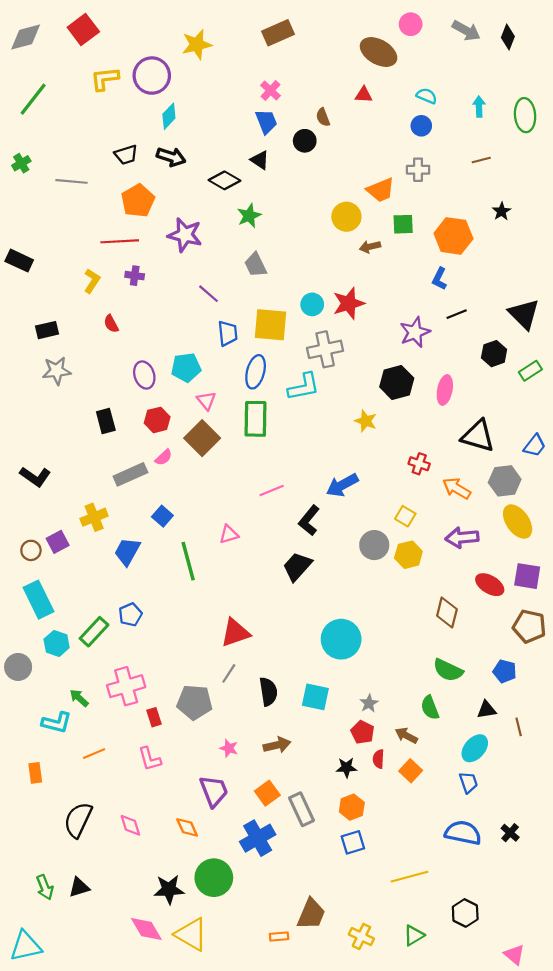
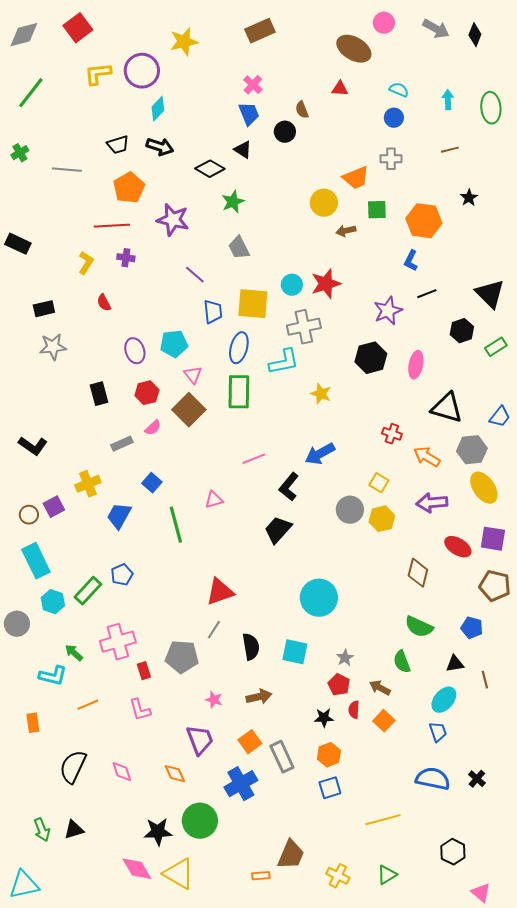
yellow star: (366, 421) -> (321, 394), moved
gray rectangle: (130, 474) -> (122, 444), size x0.7
black hexagon: (465, 913) -> (453, 852), moved

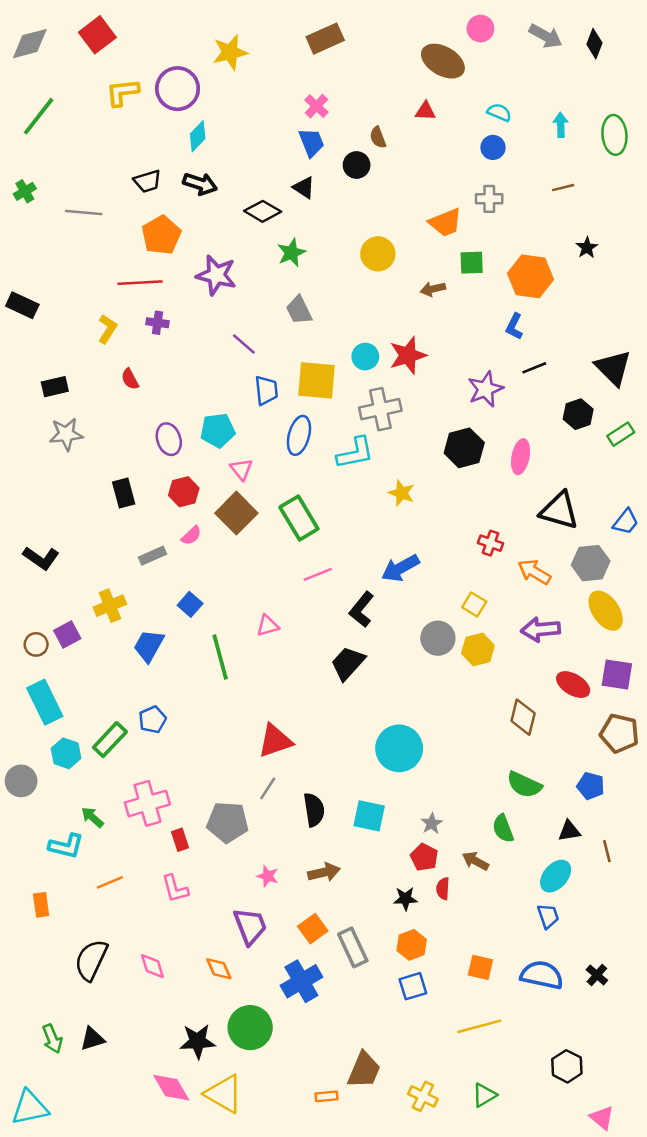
yellow circle: (324, 203) -> (378, 254), moved
green rectangle: (239, 392) -> (299, 518), moved, turned -32
orange square: (384, 721) -> (480, 967), moved, turned -30

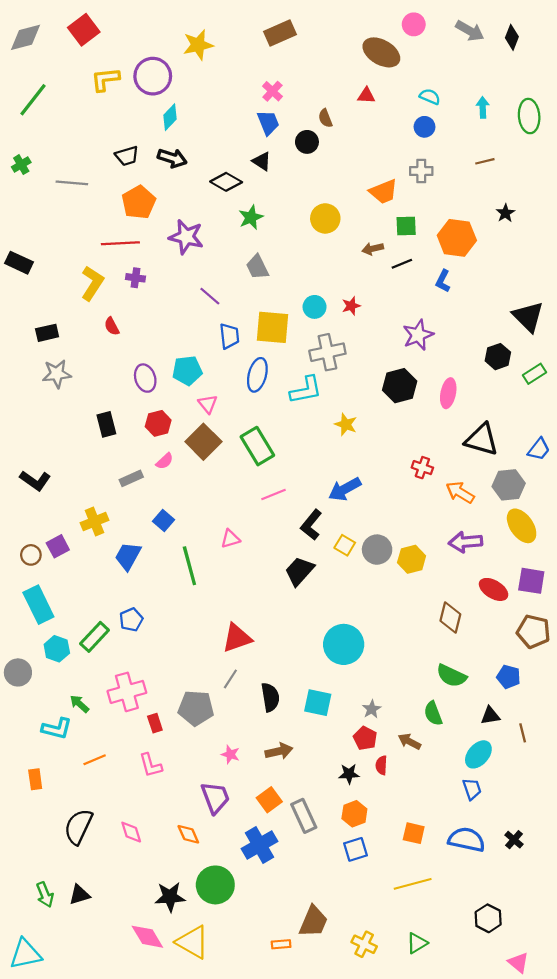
yellow L-shape: (107, 329) -> (92, 283), size x1.4
red star: (408, 355) -> (351, 306), size x0.6
black line: (534, 368) -> (402, 264), moved
yellow square: (474, 604) -> (345, 545), moved

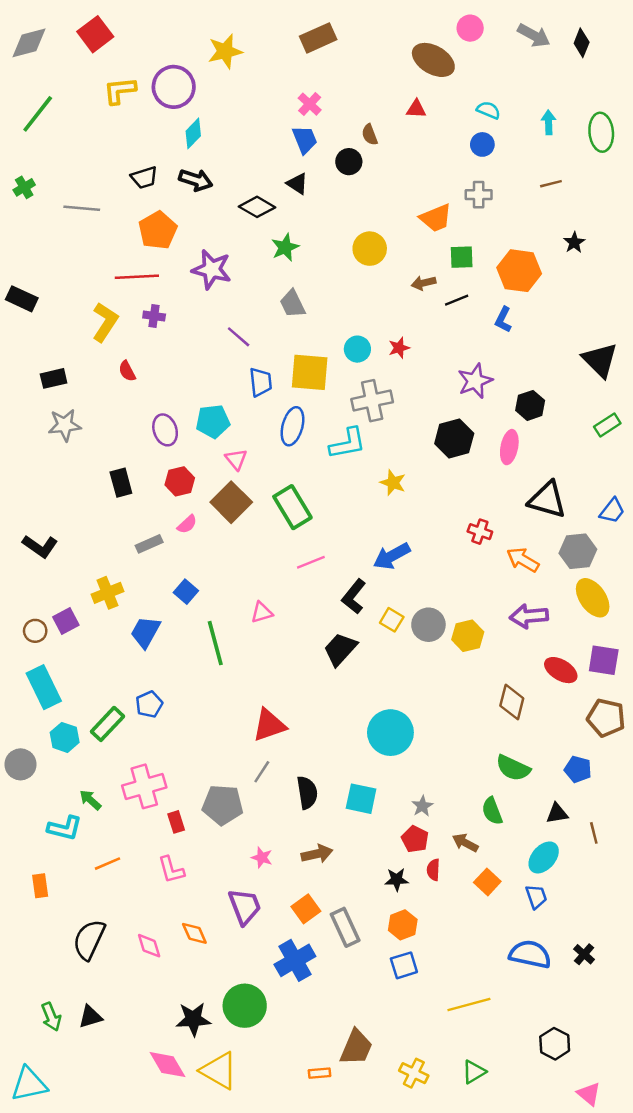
black hexagon: (498, 357) -> (530, 405), moved
orange square: (414, 833) -> (487, 882), moved, turned 30
orange diamond: (188, 834) -> (194, 933), moved

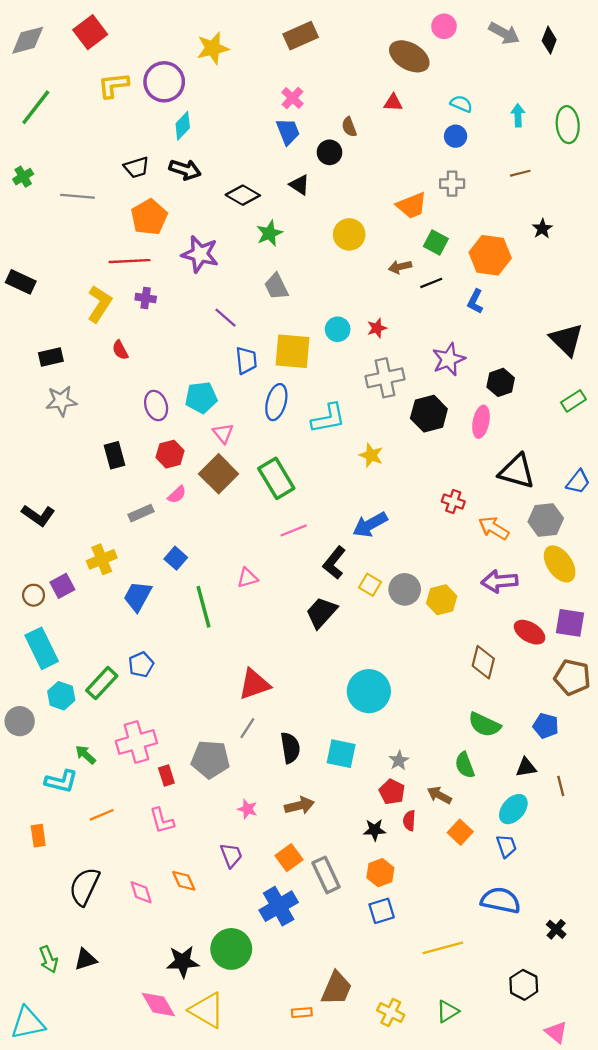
black triangle: (297, 184) -> (299, 185), moved
green square: (462, 257) -> (436, 243), turned 30
gray cross: (372, 401) -> (385, 378), moved
purple trapezoid: (245, 906) -> (231, 855), size x0.7
black cross: (584, 954) -> (556, 929), moved

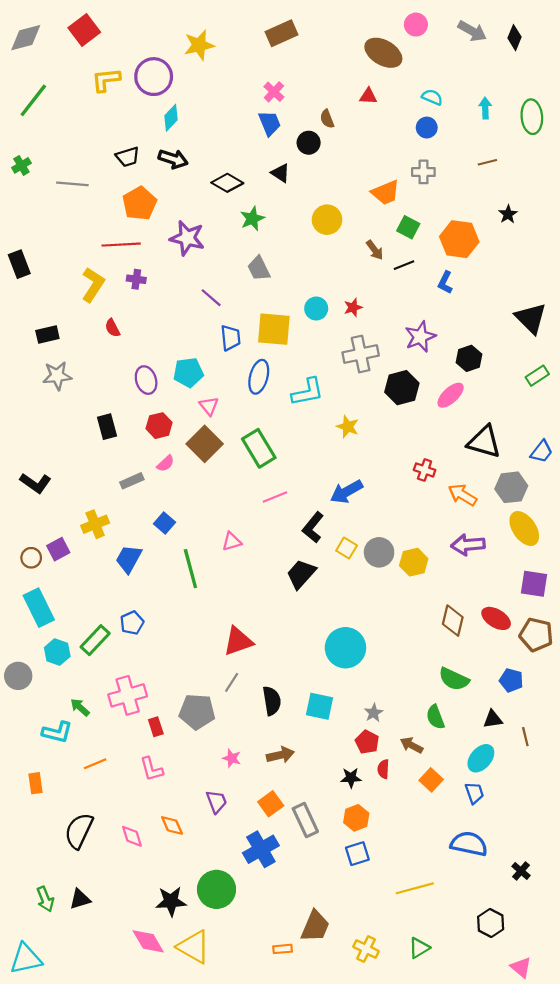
brown arrow: (400, 267) -> (375, 250), turned -114
black rectangle: (21, 282) -> (19, 264), turned 44
pink ellipse: (481, 422) -> (451, 395), turned 36
red ellipse: (530, 632) -> (496, 618), moved

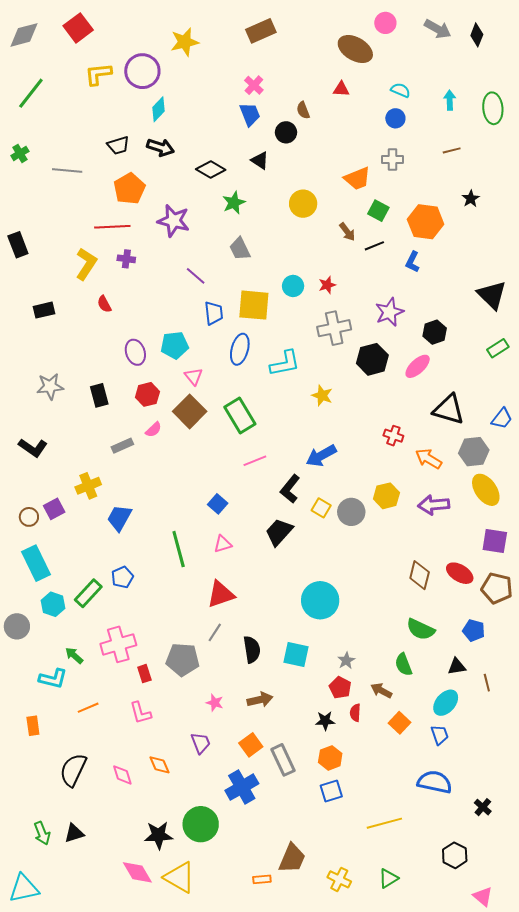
gray star: (57, 376) -> (50, 386), moved
blue square: (164, 523) -> (218, 504), moved
pink triangle: (232, 542) -> (223, 544), moved
yellow hexagon: (414, 562) -> (386, 496), moved
green line: (190, 569) -> (179, 549), moved

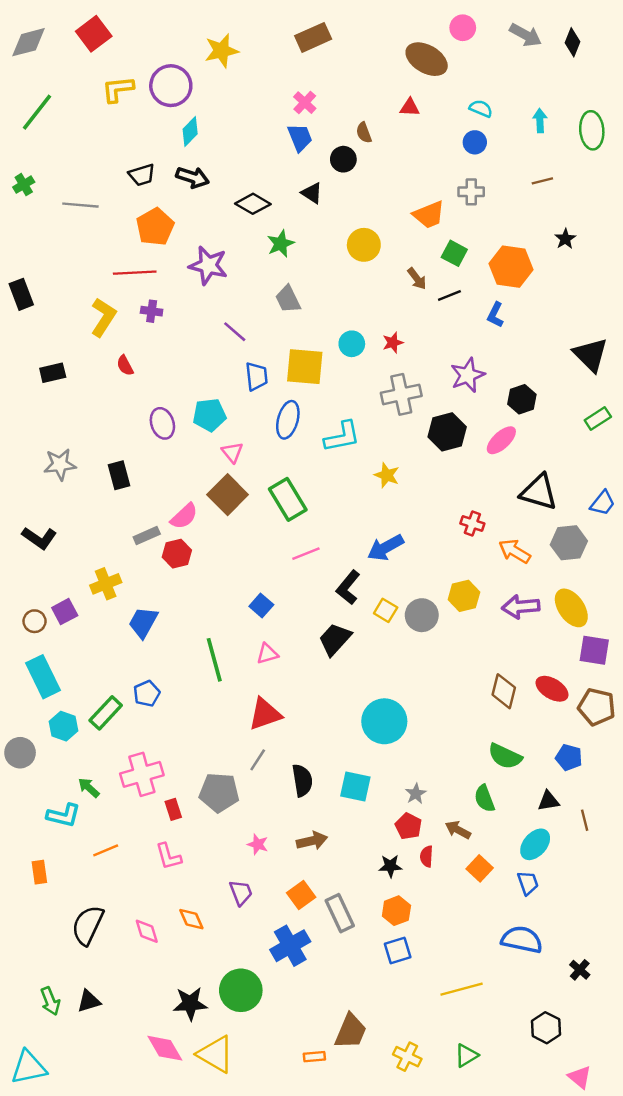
red hexagon: (147, 394) -> (177, 554), moved
pink semicircle: (153, 430) -> (184, 516), size x1.4
yellow ellipse: (486, 490) -> (571, 608), moved

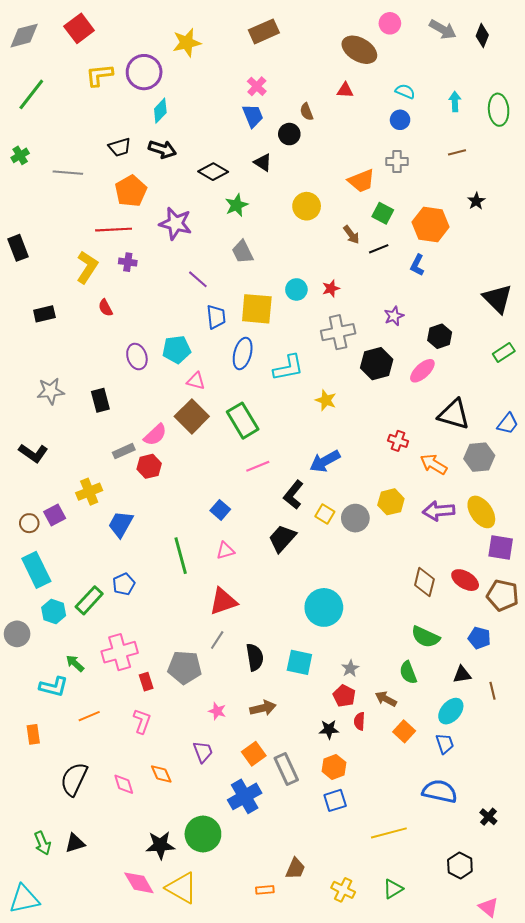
purple star: (468, 375) -> (394, 316), size x0.7
pink triangle: (232, 452) -> (196, 381), turned -36
pink L-shape: (168, 856) -> (142, 721), turned -145
brown trapezoid: (351, 1031) -> (295, 869), size x0.7

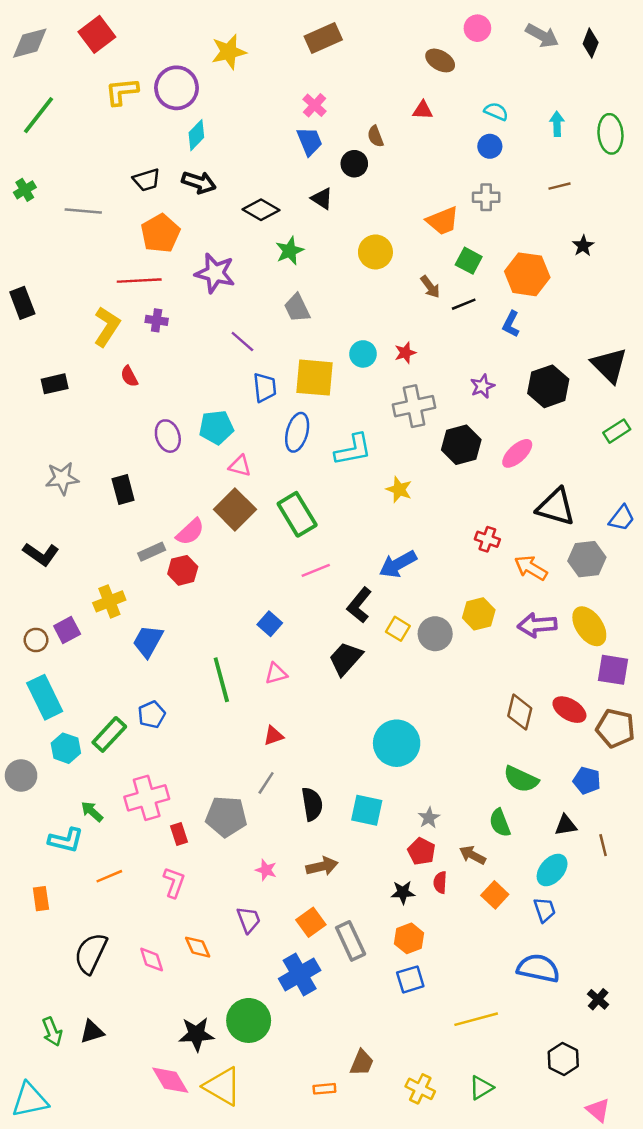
brown ellipse: (359, 50) -> (440, 60), size x0.7
black hexagon: (440, 336) -> (548, 386), moved, size x1.4
red triangle: (223, 601) -> (273, 736), size x0.6

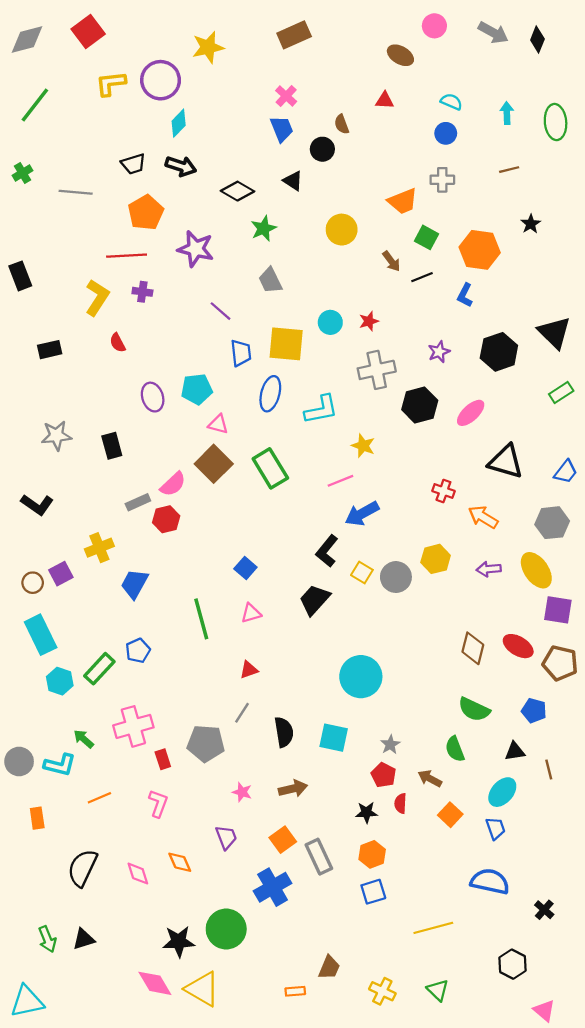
gray hexagon: (587, 559) -> (552, 523), moved
pink line: (316, 570) -> (340, 481), moved
purple arrow: (537, 625) -> (489, 569), size x0.7
gray circle: (21, 775) -> (19, 762), moved
green triangle: (481, 1088) -> (438, 990), turned -45

